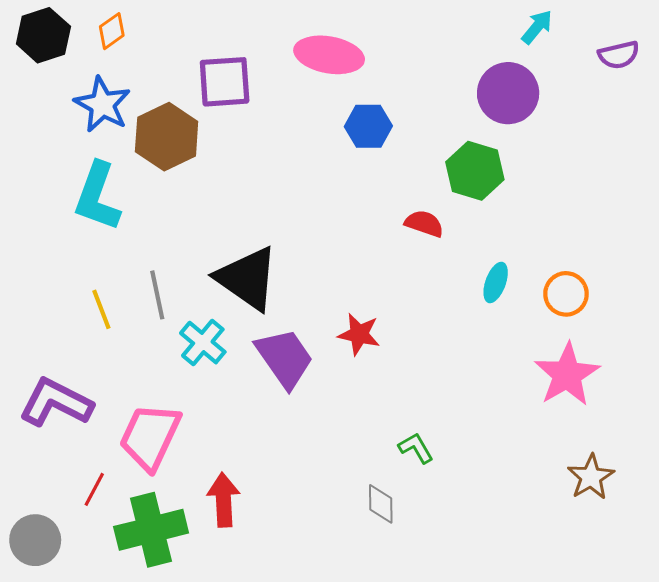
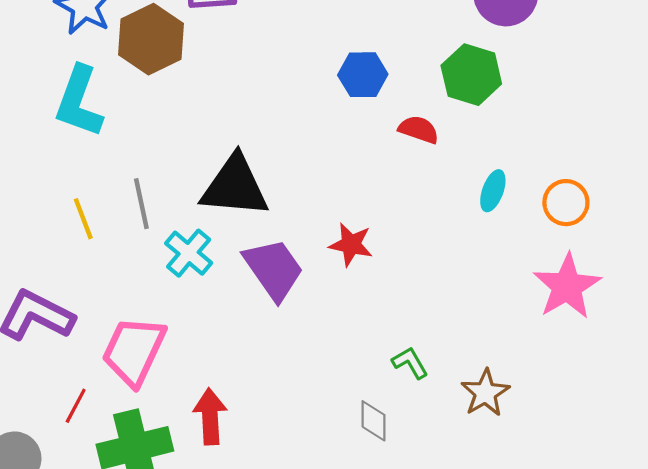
blue hexagon: (368, 126) -> (363, 75), moved
black triangle: (247, 278) -> (235, 186), turned -30
brown star: (591, 477) -> (485, 393), moved

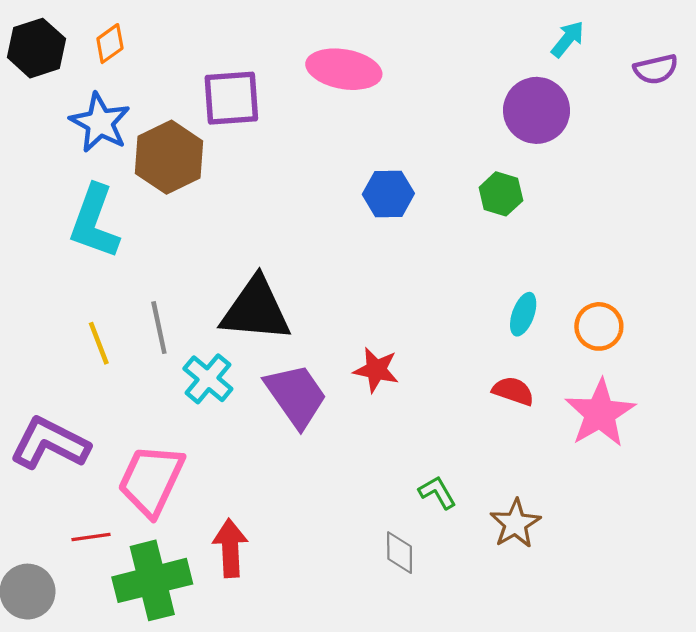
green hexagon: (471, 75) -> (501, 194), size x0.7
red semicircle: (419, 129) -> (513, 391), moved
red line: (76, 406) -> (91, 537), turned 54

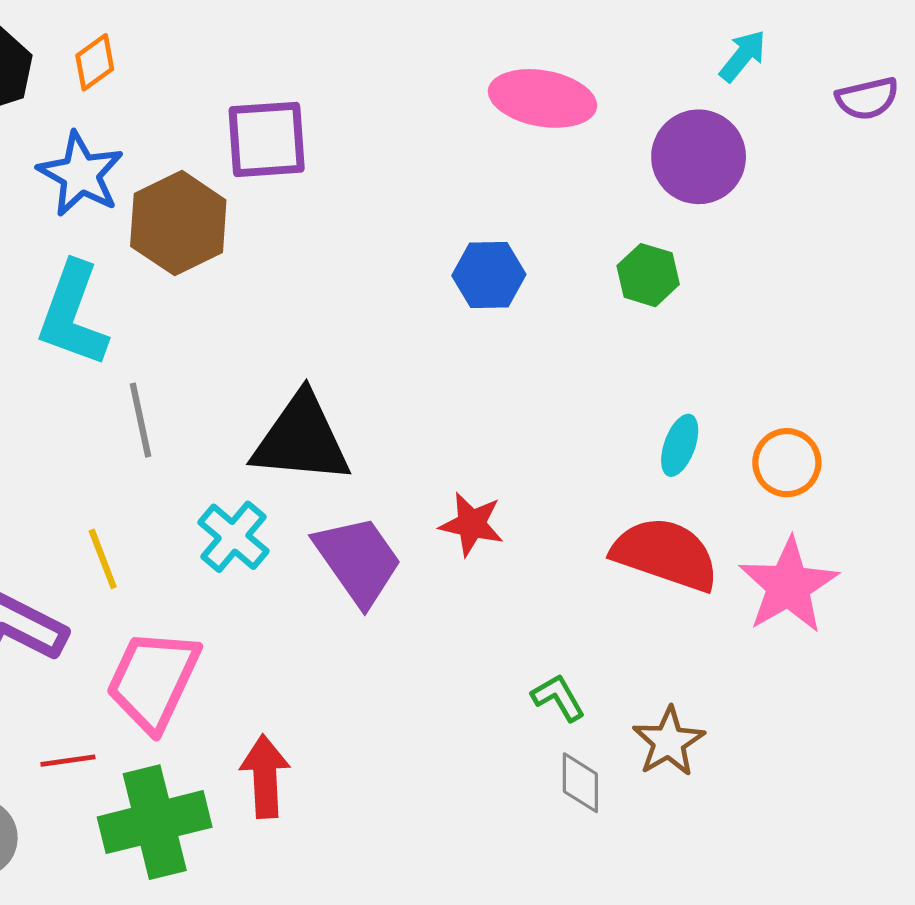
pink ellipse: (344, 69) -> (542, 98), moved
gray line: (159, 328) -> (140, 420), moved
yellow line: (99, 343) -> (103, 559), moved
red semicircle: (513, 391) -> (665, 554), size x1.8
gray diamond: (400, 553) -> (580, 783), moved

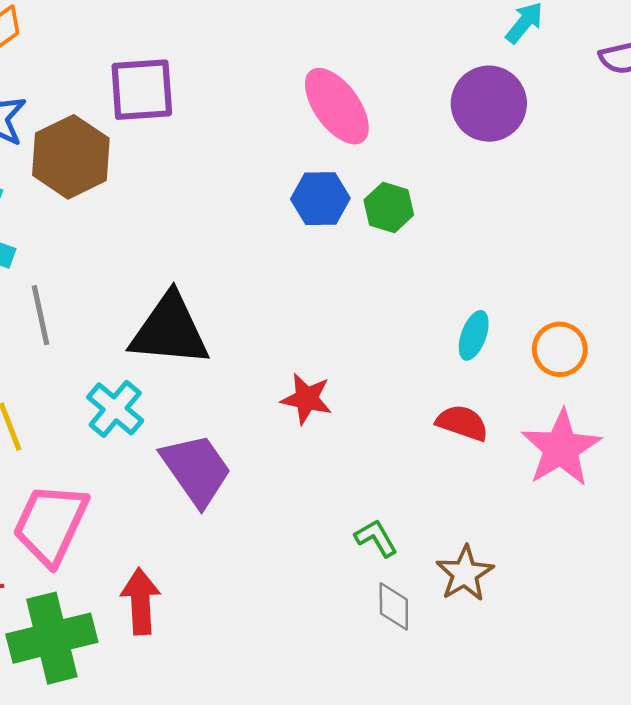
pink ellipse: (542, 98) -> (337, 106), moved, turned 44
green hexagon: (648, 275) -> (389, 207), moved
red semicircle: (665, 554) -> (462, 423), size x0.6
purple trapezoid: (358, 560) -> (196, 470), moved

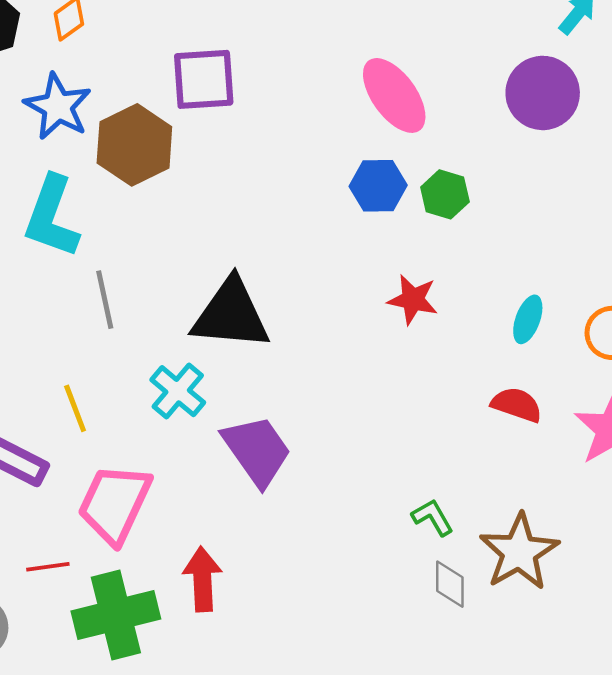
red star: (306, 399) -> (413, 300), moved
brown star: (465, 574) -> (519, 552), size x1.4

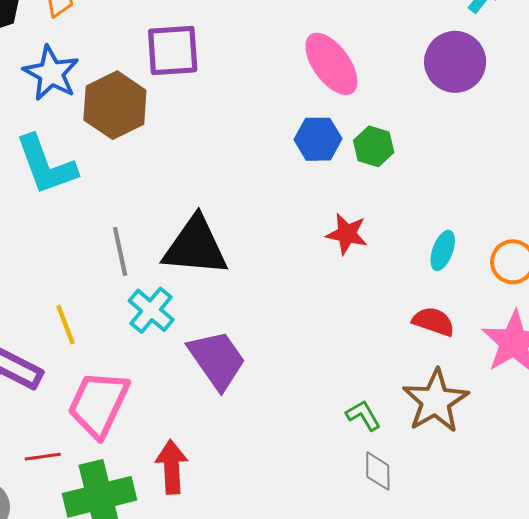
cyan L-shape: (52, 217) -> (46, 165), turned -40
gray line: (105, 300) -> (120, 251), moved
brown star: (519, 552) -> (436, 401), moved

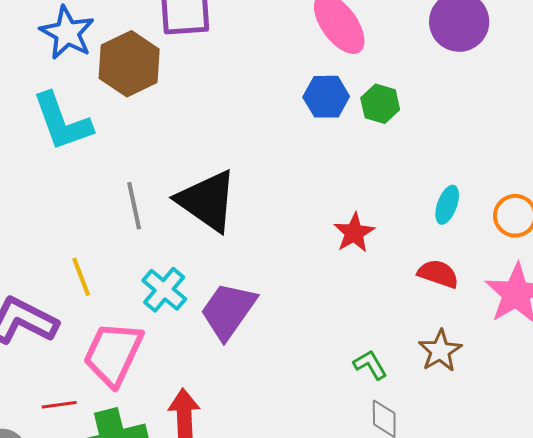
red star: (347, 234) -> (354, 233), moved, turned 30
black triangle: (195, 246) -> (207, 201), turned 30
cyan cross: (151, 310) -> (164, 290), moved
purple trapezoid: (217, 360) -> (228, 311), turned -110
brown star: (436, 401) -> (440, 351), size x0.7

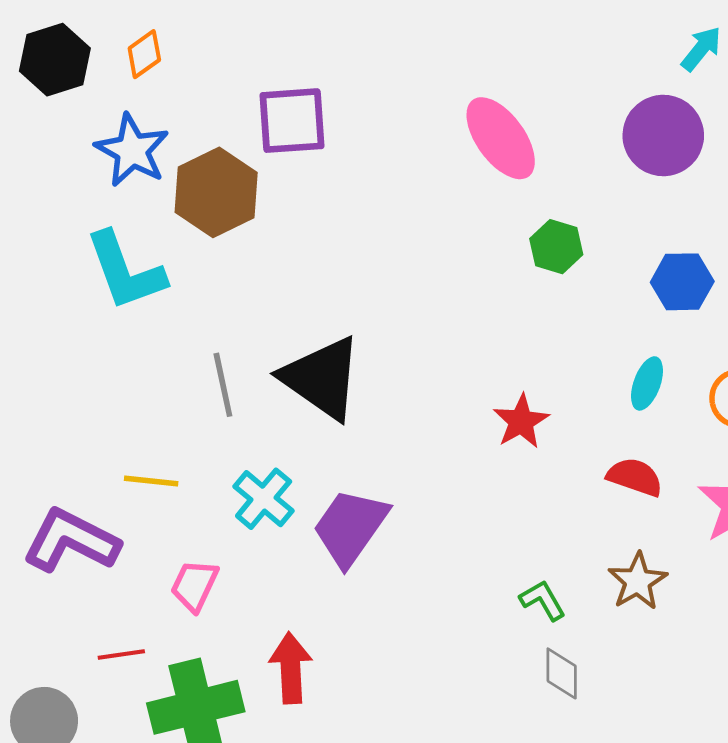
blue hexagon: (326, 97) -> (682, 282), moved
yellow line: (81, 277) -> (151, 481), turned -63
pink trapezoid: (113, 354) -> (194, 585), size x0.6

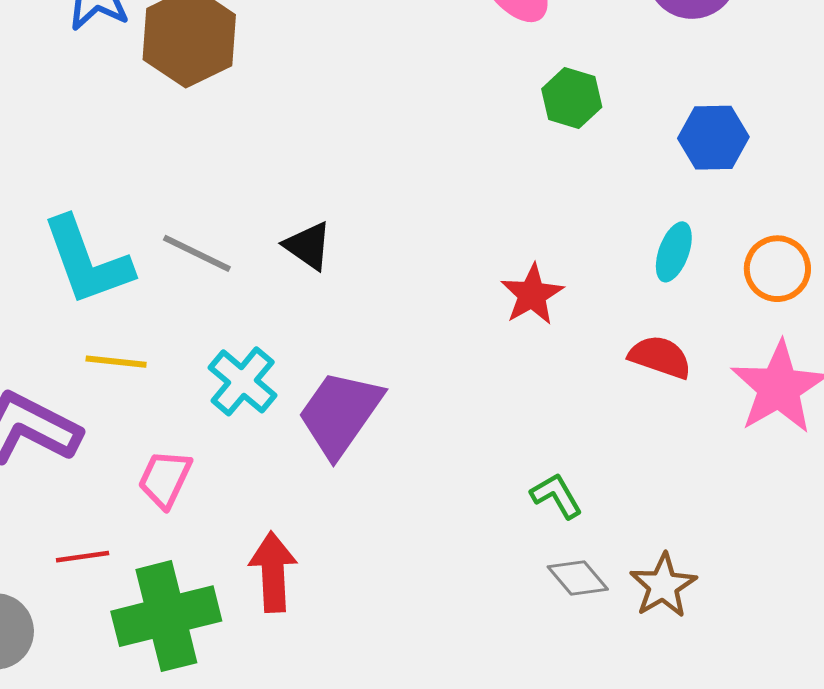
cyan L-shape: (125, 271) -> (87, 261), moved
black triangle: (322, 378) -> (308, 246), size x0.5
gray line: (223, 385) -> (197, 253), turned -52
brown star: (638, 581) -> (663, 586), moved
gray diamond: (562, 673) -> (578, 578), turned -40

